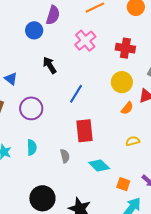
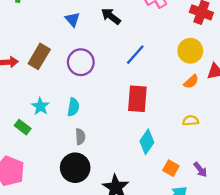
black arrow: (50, 65) -> (111, 16), turned -30
blue triangle: (11, 79) -> (72, 19), moved
gray semicircle: (65, 156) -> (80, 137), moved
cyan diamond: (99, 165) -> (147, 142), turned 70

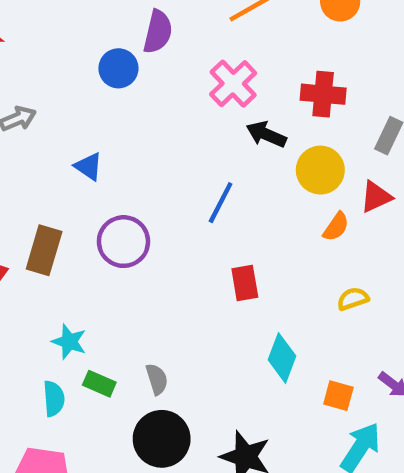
black arrow: (111, 16) -> (266, 134), moved
red rectangle: (137, 99) -> (245, 283), size x0.7
cyan semicircle: (73, 107) -> (54, 399), moved
green rectangle: (23, 127) -> (99, 384), moved

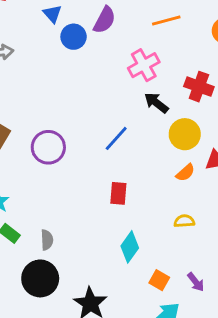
blue triangle: (89, 166) -> (52, 14), moved

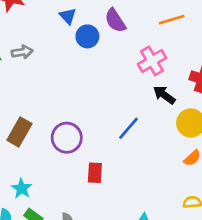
purple semicircle: (104, 20) -> (115, 21), turned 120
red rectangle: (118, 193) -> (95, 173), moved

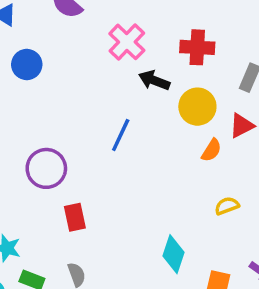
blue circle: (87, 36) -> (27, 64), moved
red rectangle: (95, 173) -> (75, 217), moved

